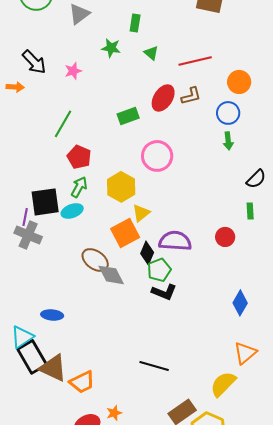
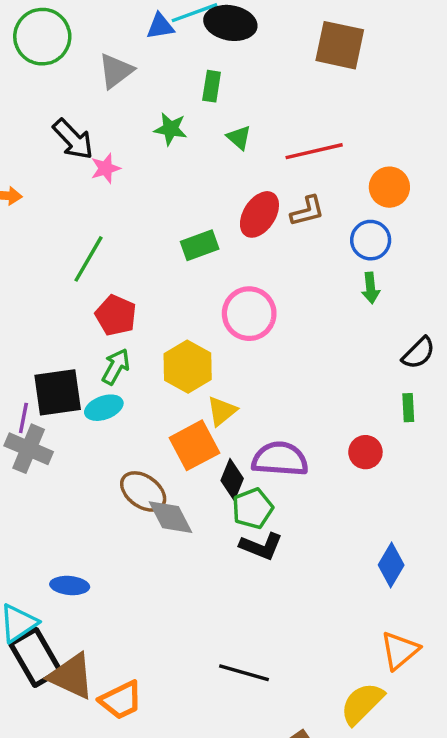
black arrow: (34, 62) -> (73, 139), moved

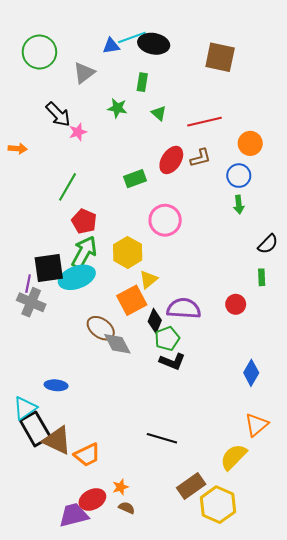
green arrow: (116, 367) -> (84, 252), size x1.5
cyan ellipse: (104, 408) -> (77, 277), size x1.6

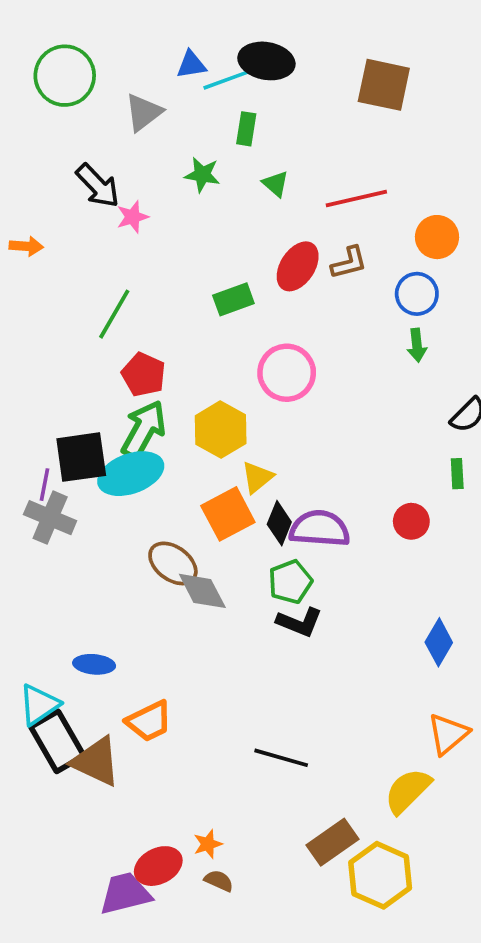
cyan line: (132, 37) -> (228, 79), moved
black diamond: (155, 321) -> (279, 523), moved
orange trapezoid: (87, 455) -> (149, 721), moved

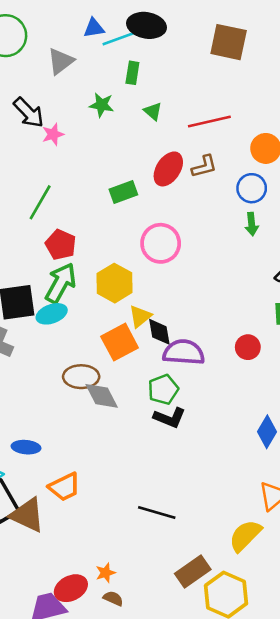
cyan ellipse: (131, 474) -> (52, 314), size x0.7
black diamond: (279, 523) -> (159, 332), moved, turned -32
brown ellipse: (173, 563) -> (81, 377), turned -36

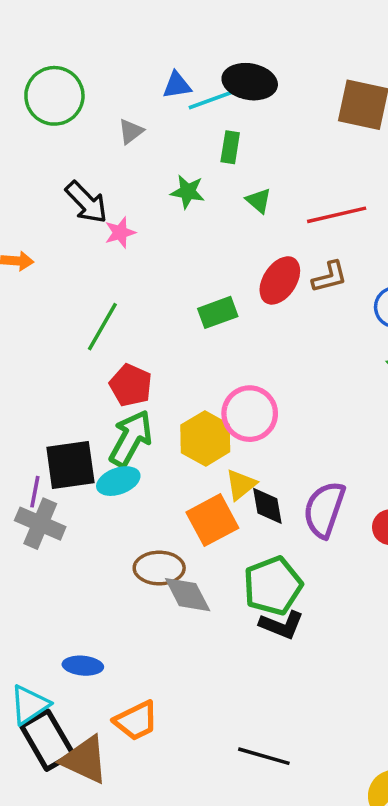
gray triangle: (61, 61) -> (131, 131), size x0.7
pink circle: (161, 243) -> (250, 414), moved
purple semicircle: (184, 352) -> (324, 509), moved, turned -75
green pentagon: (163, 389) -> (273, 586), size x1.4

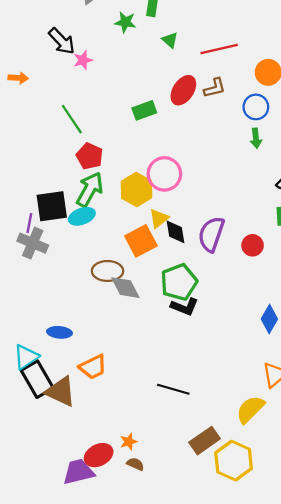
green star: (188, 192) -> (125, 22), moved
green line: (102, 327) -> (72, 119), turned -64

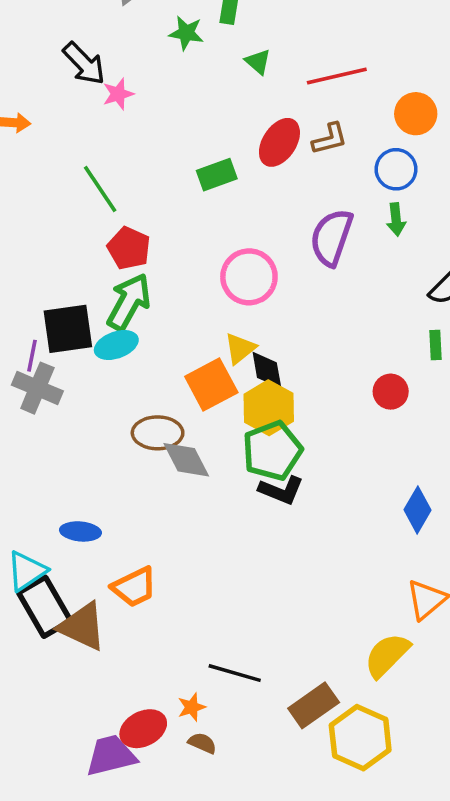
yellow hexagon: (137, 190) -> (269, 408), moved
purple semicircle: (211, 234) -> (331, 237), moved
black line: (173, 389) -> (235, 673), moved

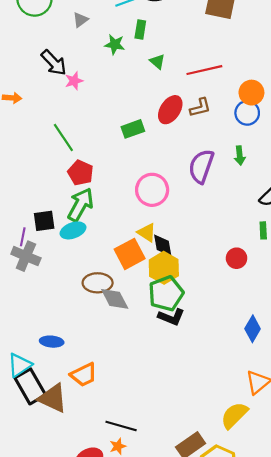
blue circle: (396, 169) -> (247, 113), moved
black square: (68, 329) -> (44, 221), size x0.7
yellow triangle: (240, 349) -> (147, 233), turned -48
black line: (235, 673) -> (121, 426), moved

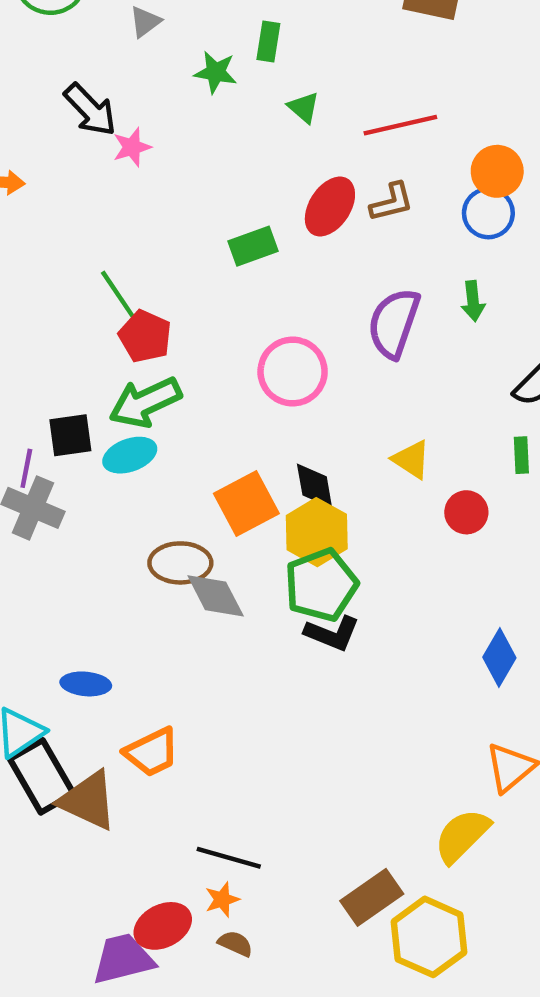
green line: (63, 137) -> (121, 299), moved
green arrow: (80, 205) -> (145, 402), turned -144
yellow triangle: (147, 233) -> (411, 460), moved

